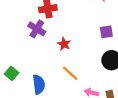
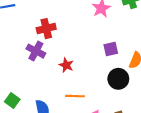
orange line: (70, 73) -> (75, 96), turned -36

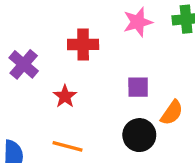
red cross: (46, 29) -> (83, 44), moved

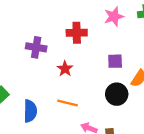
purple cross: (24, 64) -> (36, 47), turned -30

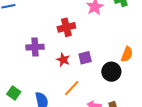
purple square: (115, 61) -> (85, 58), moved
orange line: (68, 103) -> (72, 88), turned -48

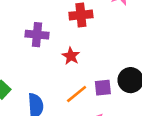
purple square: (85, 58) -> (103, 88), moved

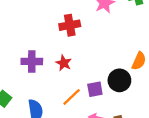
purple cross: (37, 35) -> (32, 61), moved

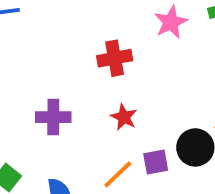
red star: (64, 63) -> (124, 117), moved

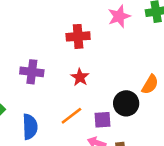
purple square: (156, 162) -> (103, 120), moved

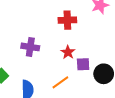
purple square: (103, 120) -> (83, 64), moved

